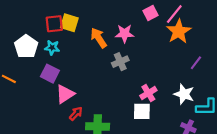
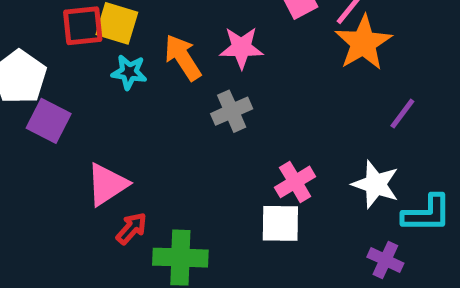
cyan star: (52, 48) -> (129, 72), moved
purple square: (50, 74) -> (49, 121), moved

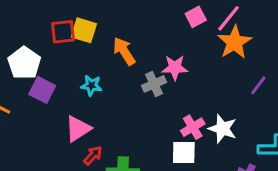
pink star: (241, 48) -> (175, 68), moved
cyan star: (129, 72) -> (91, 85), moved
white star: (376, 184) -> (223, 129), moved

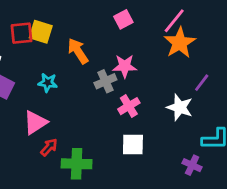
pink square: (196, 17) -> (123, 19), moved
pink cross: (193, 127) -> (129, 106), moved
white star: (223, 129) -> (180, 107), moved

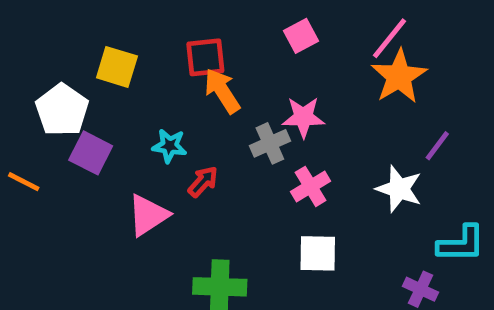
yellow square: (41, 32) -> (117, 67), moved
red square: (22, 33) -> (205, 57), moved
red arrow: (49, 147) -> (203, 182), moved

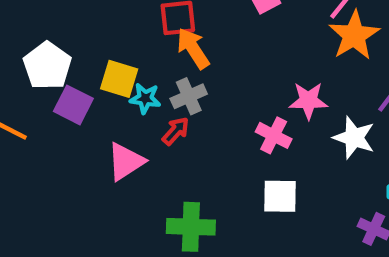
yellow square: (117, 67) -> (119, 79), moved
pink star: (303, 117) -> (308, 101), moved
gray cross: (270, 143) -> (189, 96), moved
pink cross: (311, 186) -> (274, 135), turned -32

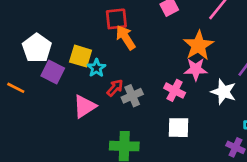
orange star: (354, 35) -> (198, 45), moved
gray cross: (189, 96) -> (132, 96), moved
cyan star: (145, 98) -> (96, 68), turned 30

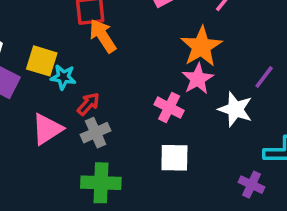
cyan star: (96, 68) -> (63, 77), turned -30
pink star: (196, 69) -> (198, 79), turned -30
gray cross: (132, 96) -> (96, 133), moved

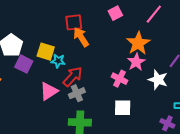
red arrow: (88, 104) -> (73, 77), size x1.5

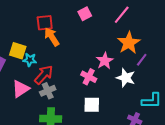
orange star: (138, 43) -> (129, 43), moved

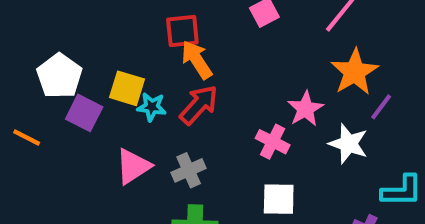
red arrow: (44, 75) -> (199, 105), moved

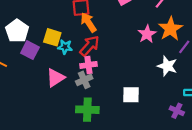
pink star: (305, 109) -> (147, 34), moved
pink cross: (273, 142) -> (88, 65), moved, turned -35

